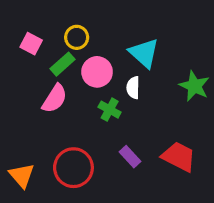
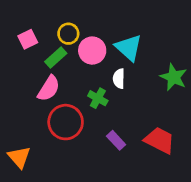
pink square: (31, 44) -> (28, 39), turned 36
pink circle: (97, 72) -> (92, 51), moved
red circle: (73, 168) -> (66, 122), moved

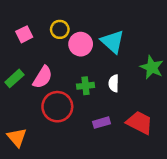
green rectangle: (56, 58) -> (14, 78), moved
white semicircle: (119, 79) -> (114, 83), moved
green cross: (98, 98) -> (86, 86), turned -35
purple rectangle: (116, 140) -> (101, 123), turned -63

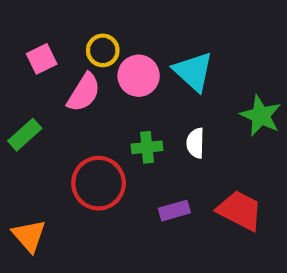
pink semicircle: (43, 77) -> (84, 93), moved

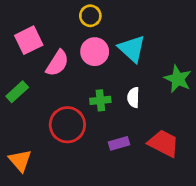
yellow circle: (103, 50) -> (90, 16), moved
pink square: (42, 59) -> (29, 40), size x1.4

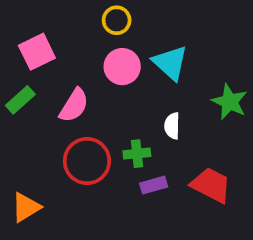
pink semicircle: (57, 63) -> (74, 105), moved
green rectangle: (17, 92) -> (20, 100), moved
green cross: (100, 100) -> (137, 154), moved
orange triangle: (20, 161) -> (26, 207), turned 40

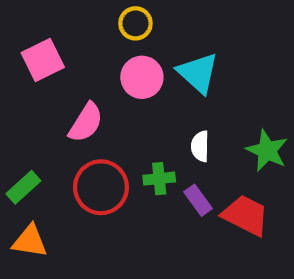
green rectangle: (20, 100) -> (23, 187), moved
green star: (230, 102) -> (267, 151), moved
purple rectangle: (154, 185) -> (198, 200), moved, turned 70
orange triangle: (26, 207) -> (30, 241), turned 40

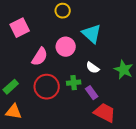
pink circle: (142, 77) -> (66, 47), moved
white semicircle: (200, 146) -> (93, 68), turned -56
red trapezoid: (245, 215) -> (105, 113), moved

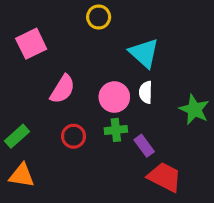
pink circle: (66, 47) -> (114, 97), moved
white semicircle: (93, 68) -> (146, 92), moved, turned 56
red circle: (47, 87) -> (74, 136), size x0.6

